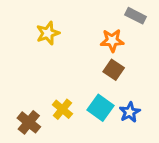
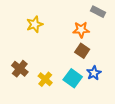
blue star: (130, 112) -> (94, 73), moved
brown cross: (29, 122) -> (20, 69), moved

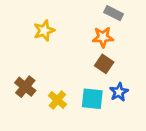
gray rectangle: (98, 12) -> (114, 13), moved
cyan square: (73, 78) -> (92, 99), turned -30

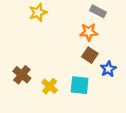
yellow star: (44, 30) -> (38, 12), moved
blue star: (119, 92) -> (108, 69), moved

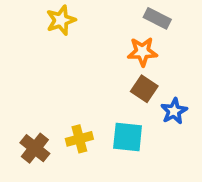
brown cross: (22, 75) -> (35, 148), moved
yellow cross: (50, 86) -> (79, 139), turned 35

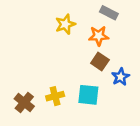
yellow star: (61, 20) -> (65, 24), moved

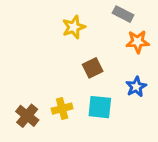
orange star: (99, 36) -> (138, 42), moved
brown square: (100, 61) -> (93, 68), moved, turned 30

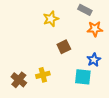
cyan square: (100, 107) -> (83, 77), moved

